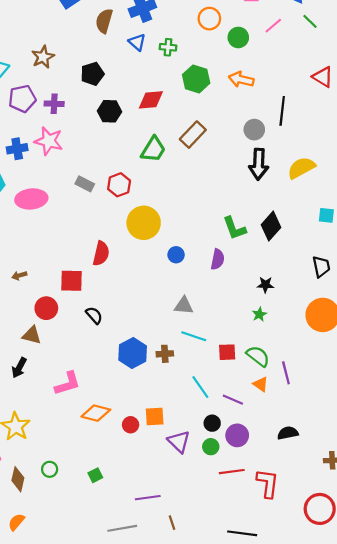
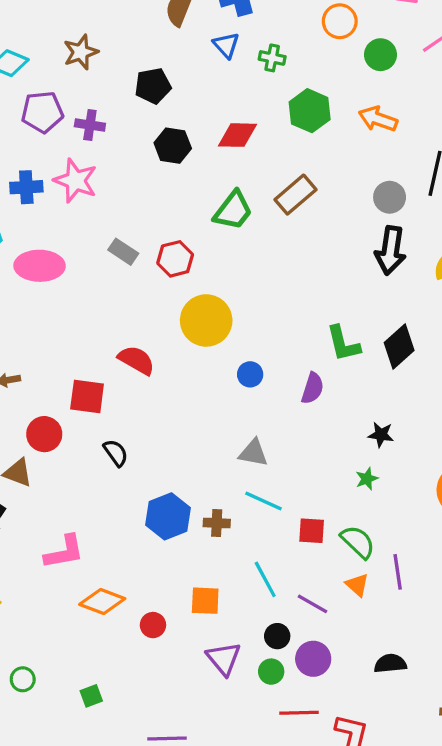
red semicircle: (101, 254) -> (136, 360), turned -80
orange square: (155, 417) -> (205, 601), moved

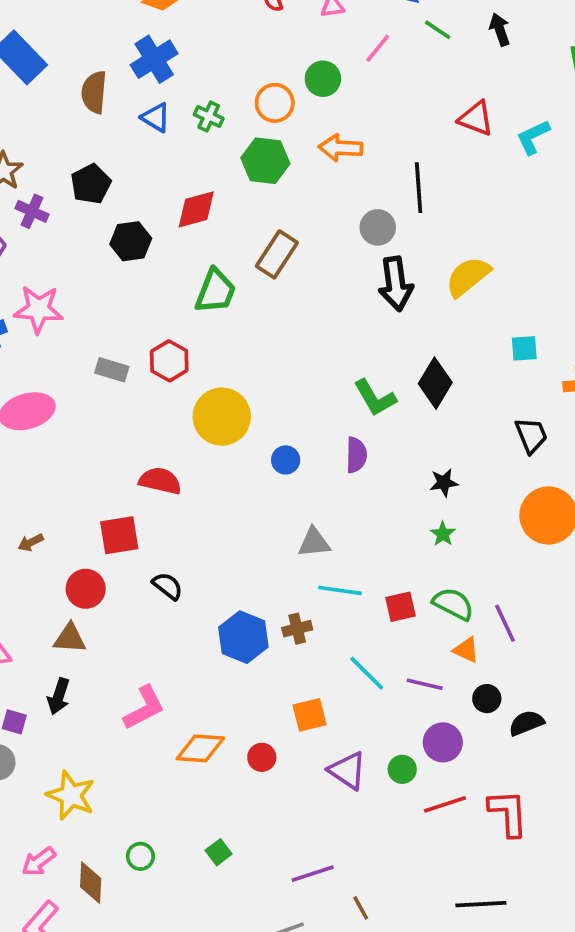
orange circle: (340, 21) -> (275, 103), moved
green cross: (272, 58) -> (209, 116), turned 30
purple cross: (90, 125) -> (32, 211), moved, turned 32
black circle: (277, 636) -> (487, 699), moved

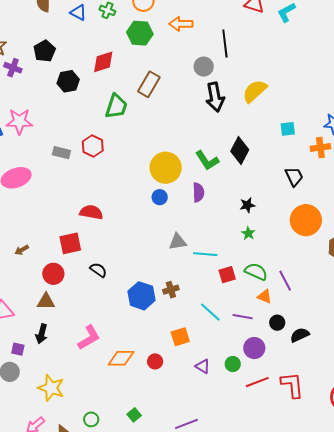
yellow circle: (222, 417) -> (166, 168), moved
cyan line: (340, 590) -> (205, 254), moved
purple triangle: (348, 771) -> (203, 366), size x0.7

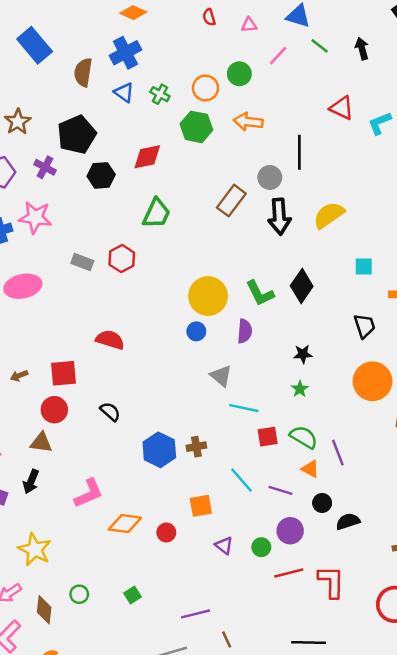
black pentagon: (45, 51) -> (77, 135), size x1.4
purple cross: (13, 68) -> (45, 167), moved
brown rectangle: (149, 84) -> (231, 201), moved
gray triangle: (178, 242) -> (221, 376), moved, turned 42
red square: (70, 243) -> (64, 373), moved

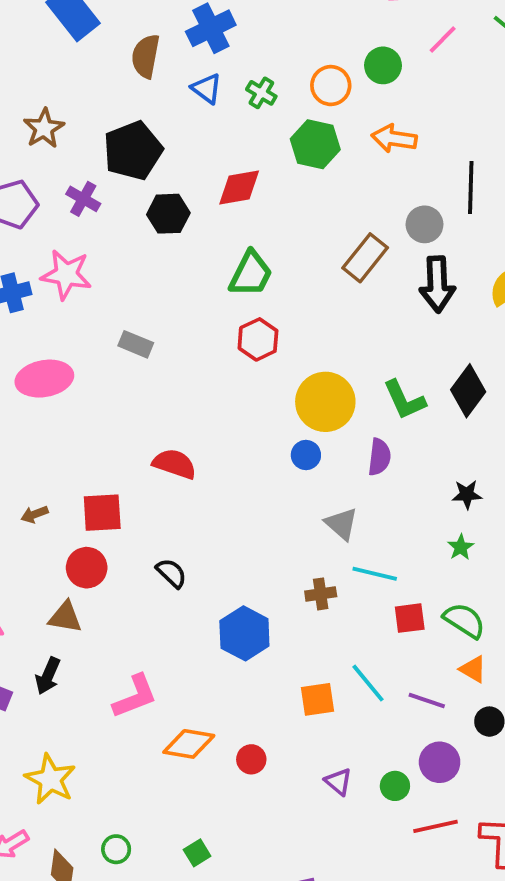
red hexagon: (122, 259) -> (258, 339), moved
brown cross: (196, 447) -> (321, 594), moved
orange square: (201, 506) -> (318, 699), moved

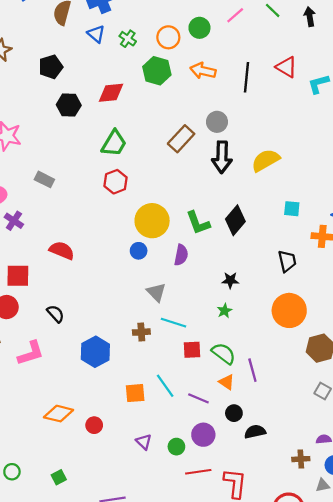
black pentagon: (133, 151) -> (51, 67), size x0.7
black line: (471, 188) -> (246, 77), moved
purple cross: (83, 199) -> (14, 221), moved
pink L-shape: (135, 696) -> (31, 353), moved

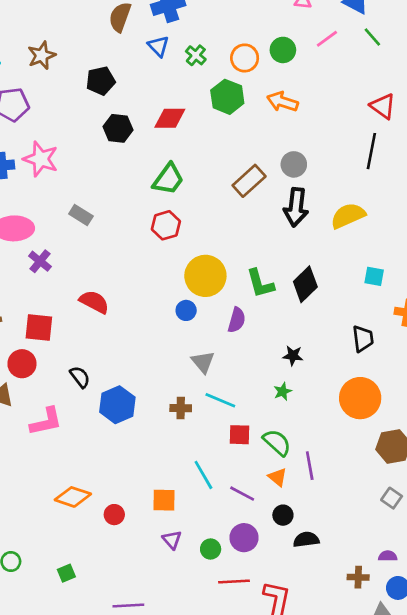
black line: (246, 77) -> (371, 151), moved
blue hexagon: (95, 352) -> (117, 405), moved
orange square: (135, 393) -> (164, 500), moved

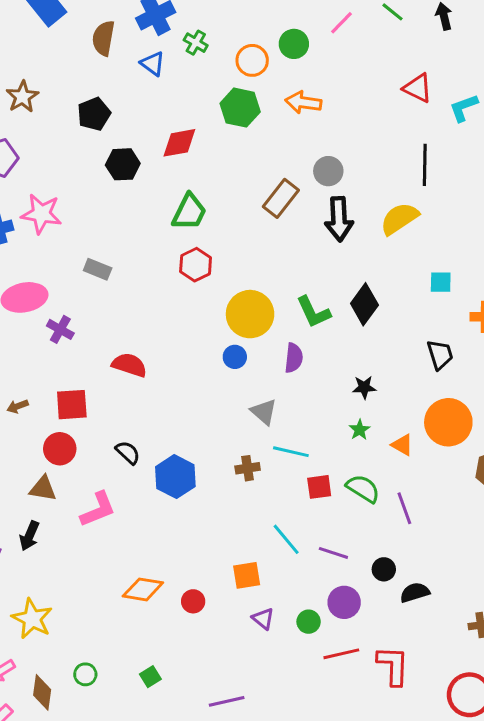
green cross: (196, 55) -> (196, 43), moved
black line: (371, 151) -> (425, 165), moved
orange triangle: (278, 477) -> (402, 445), moved

